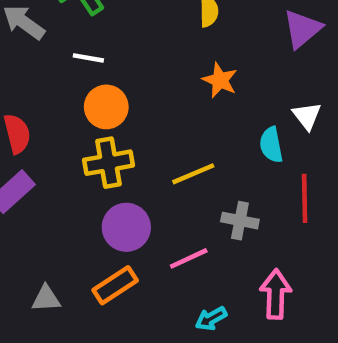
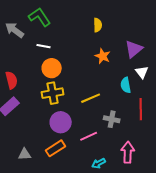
purple triangle: (302, 29) -> (134, 49), moved

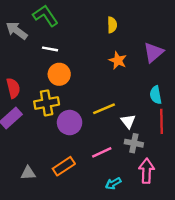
white triangle: (142, 72) -> (128, 121), moved
cyan semicircle: (126, 85) -> (156, 95), moved
yellow cross: (53, 93) -> (47, 103), moved
gray cross: (112, 119) -> (134, 143), moved
purple circle: (61, 122) -> (70, 123), moved

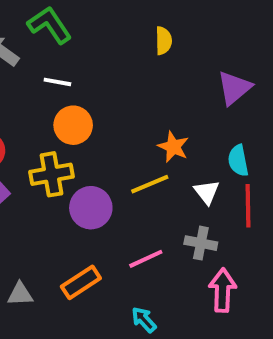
orange star: (118, 60) -> (173, 147), moved
white triangle: (128, 121) -> (207, 192), moved
cyan arrow: (113, 183) -> (144, 320), moved, turned 77

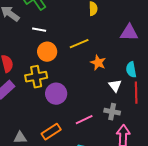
purple triangle: (234, 88) -> (129, 33), turned 42
yellow line: (150, 184) -> (79, 44), moved

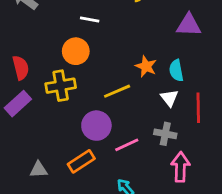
white line: (39, 30) -> (90, 20), moved
yellow line: (79, 44) -> (117, 91), moved
cyan semicircle: (131, 70) -> (176, 70), moved
purple circle: (56, 94) -> (96, 126), moved

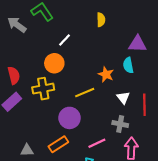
white line: (90, 20) -> (64, 40), turned -56
cyan semicircle: (176, 70) -> (128, 65), moved
pink line: (127, 145) -> (97, 143), moved

